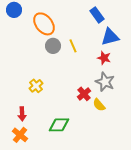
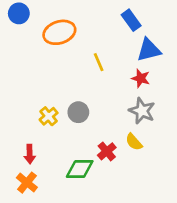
orange ellipse: (44, 24) -> (59, 32), turned -70
gray circle: (53, 46) -> (78, 112), moved
red cross: (84, 94) -> (107, 151), moved

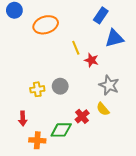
blue rectangle: (131, 20) -> (101, 15), turned 70
red star: (141, 78) -> (91, 60), moved
yellow cross: (49, 116) -> (37, 89), turned 32
orange cross: (27, 183) -> (37, 140), moved, turned -35

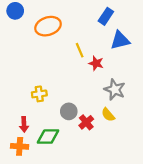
gray circle: (60, 86) -> (69, 111), moved
green diamond: (61, 130) -> (48, 137), moved
orange cross: (37, 140) -> (20, 146), moved

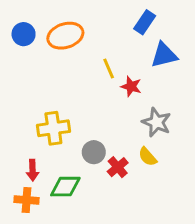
blue circle: (15, 11) -> (24, 34), moved
yellow cross: (39, 94) -> (53, 128), size x1.5

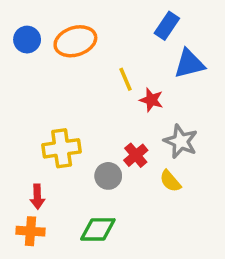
red cross: (118, 167) -> (136, 155), moved
green diamond: (65, 187) -> (98, 229), moved

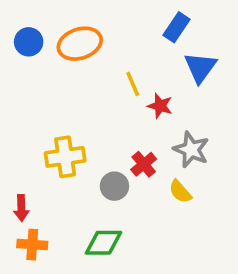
blue triangle: (189, 64) -> (200, 67), turned -40
red arrow: (37, 197) -> (21, 208), moved

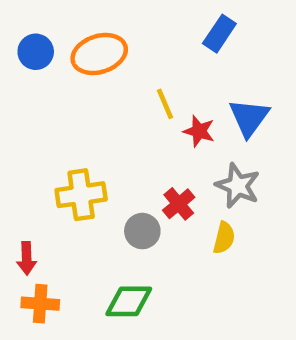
blue triangle: (200, 67) -> (249, 118), moved
yellow semicircle: (180, 192) -> (224, 238), turned -125

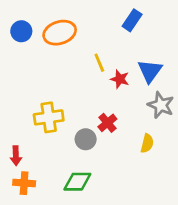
gray star: (238, 186) -> (161, 105), moved
yellow semicircle: (224, 238) -> (147, 143), moved

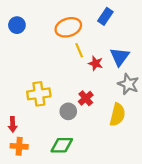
orange ellipse: (60, 33) -> (68, 27), moved
yellow semicircle: (147, 143) -> (117, 115), size x1.5

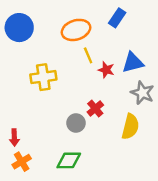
blue circle: (17, 25) -> (19, 28), size x1.5
blue triangle: (120, 57) -> (133, 63), turned 40
yellow cross: (39, 94) -> (43, 77), moved
orange cross: (19, 146) -> (22, 162), turned -35

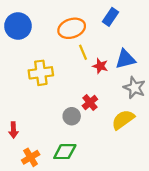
yellow semicircle: (130, 127) -> (123, 120), turned -140
orange cross: (22, 162) -> (31, 157), moved

